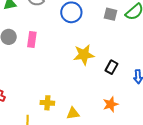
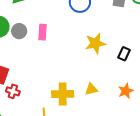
yellow cross: (47, 103) -> (63, 94), size x1.5
yellow triangle: (73, 113) -> (91, 89), moved

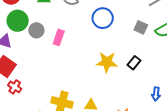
black rectangle: (124, 54) -> (134, 63), moved

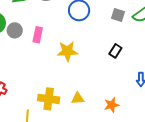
yellow star: (107, 62) -> (67, 51), moved

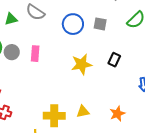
gray square: (118, 15) -> (100, 24), moved
yellow star: (67, 51) -> (82, 64), moved

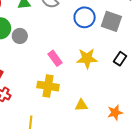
gray square: (100, 24) -> (111, 21), size x1.5
pink rectangle: (35, 54) -> (55, 58), moved, turned -49
yellow cross: (54, 116) -> (48, 86), moved

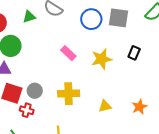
gray circle: (20, 36) -> (35, 91), moved
pink rectangle: (55, 58) -> (68, 53), moved

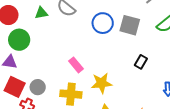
pink rectangle: (68, 53) -> (76, 65), moved
yellow star: (102, 59) -> (102, 83), moved

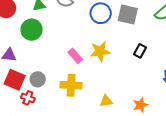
green circle: (19, 40) -> (32, 30), moved
yellow star: (102, 83) -> (100, 51), moved

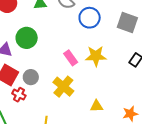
blue circle: (101, 13) -> (90, 18), moved
green circle: (32, 30) -> (27, 38), moved
yellow cross: (71, 85) -> (63, 87), turned 30

